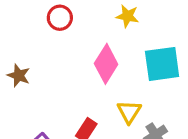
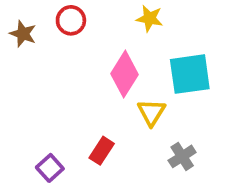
brown star: (19, 75) -> (23, 34), moved
yellow triangle: (129, 112) -> (151, 112), moved

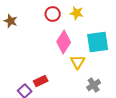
red circle: (71, 20) -> (53, 14), moved
red rectangle: (102, 151) -> (41, 81), moved, turned 32

